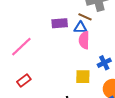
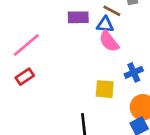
pink semicircle: (84, 40) -> (109, 41), turned -42
red rectangle: (24, 81) -> (25, 77), moved

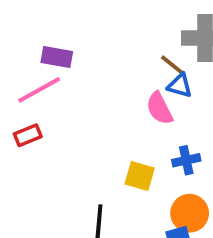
purple rectangle: (78, 17) -> (57, 57), moved
blue triangle: (105, 25) -> (180, 86), moved

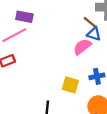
pink semicircle: (159, 108) -> (82, 47), turned 78

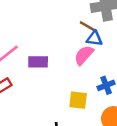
purple rectangle: (24, 17) -> (38, 62), moved

